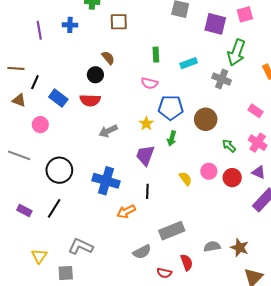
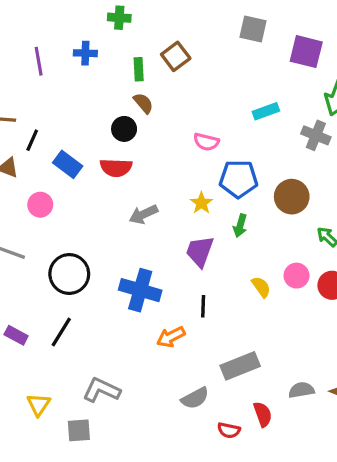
brown square: (119, 22) -> (176, 56), moved, turned -36
green rectangle: (156, 55) -> (139, 69), moved

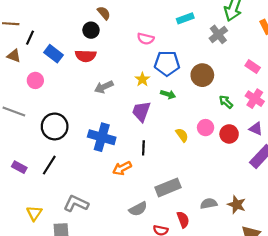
gray cross: (316, 135) -> (218, 34), turned 30
green arrow: (240, 226) -> (168, 94), turned -88

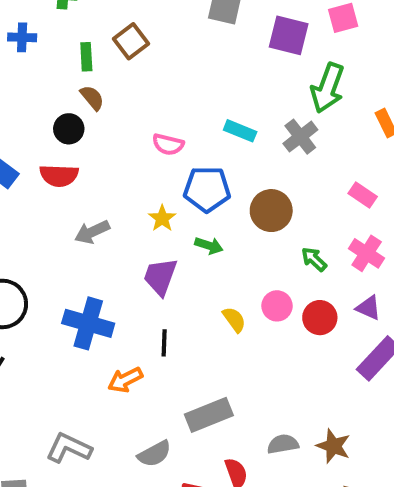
cyan rectangle: (185, 18) -> (240, 131), moved, turned 42
gray L-shape: (76, 204) -> (69, 448), moved

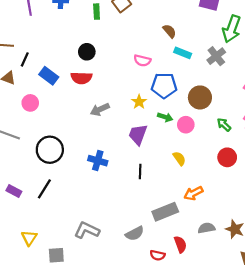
brown semicircle: (92, 98) -> (169, 31), moved
pink circle: (277, 306) -> (186, 125), moved
blue cross: (88, 323) -> (98, 161), size x0.7
orange arrow: (125, 380) -> (193, 193), moved

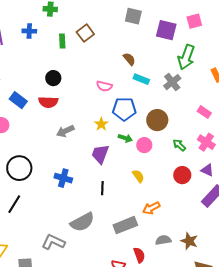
gray semicircle: (135, 233) -> (82, 222), moved, size x1.4

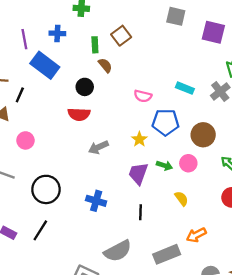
brown semicircle: (129, 59) -> (105, 65), moved
blue rectangle: (18, 100) -> (45, 65), moved, size x1.4
green arrow: (125, 138) -> (164, 166), moved

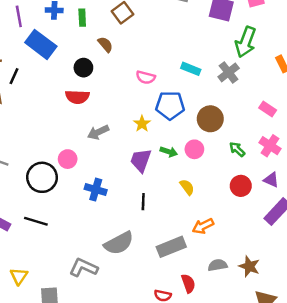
green rectangle: (95, 45) -> (82, 18), moved
pink circle: (25, 140) -> (68, 159), moved
black line: (40, 230) -> (36, 221), turned 75

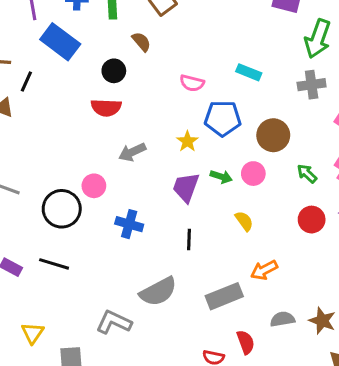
gray cross: (229, 72) -> (312, 85), moved, turned 30

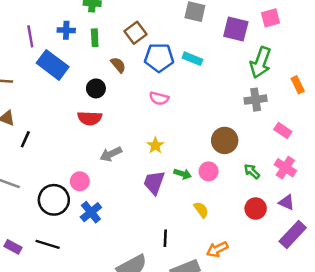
cyan rectangle: (249, 72) -> (192, 59), moved
black line: (26, 82) -> (25, 139), moved
blue pentagon: (223, 118) -> (159, 57), moved
blue cross: (129, 224) -> (91, 212), moved, turned 35
black line: (189, 239) -> (165, 238), moved

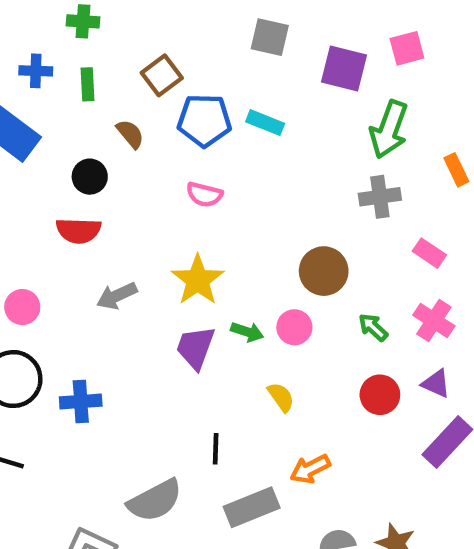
yellow star: (155, 145) -> (198, 280), size x1.6
pink circle: (80, 181) -> (22, 307), moved
blue cross: (91, 212) -> (81, 402), turned 35

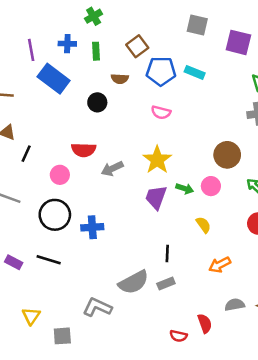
green cross: (83, 21) -> (94, 16), turned -35
brown semicircle: (130, 134) -> (120, 79), turned 133
red semicircle: (78, 231) -> (84, 150), moved
gray rectangle: (252, 507) -> (166, 283), moved, size x0.6

